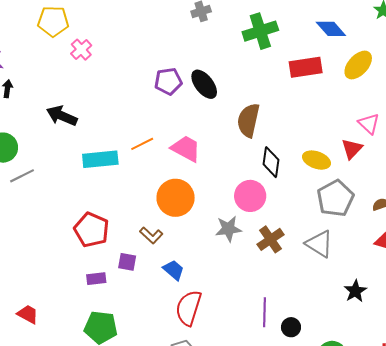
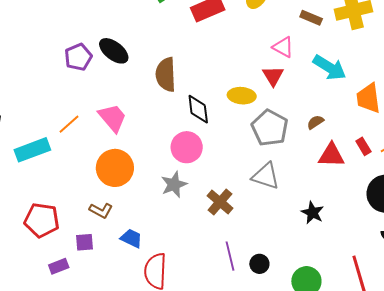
pink trapezoid: (186, 149) -> (113, 118), turned 36
brown cross: (271, 239) -> (220, 202), moved

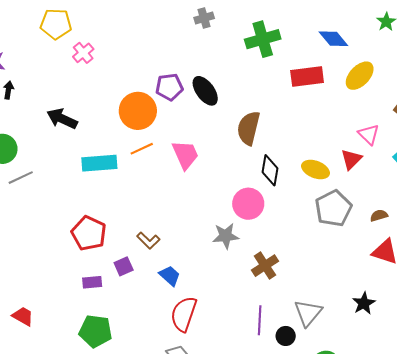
orange circle: (115, 168) -> (138, 111), moved
gray triangle: (266, 176) -> (308, 313), moved, turned 36
black star: (313, 213) -> (364, 303), moved
purple square: (84, 242) -> (124, 266), turned -36

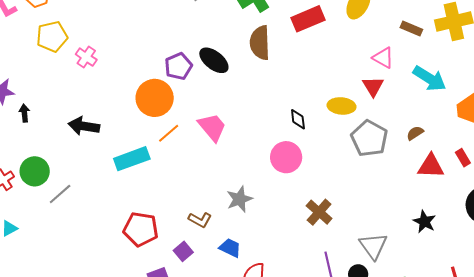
brown semicircle: (249, 128) -> (260, 43), moved
black diamond: (270, 170) -> (298, 119), size x0.7
gray star: (226, 236) -> (239, 199), moved

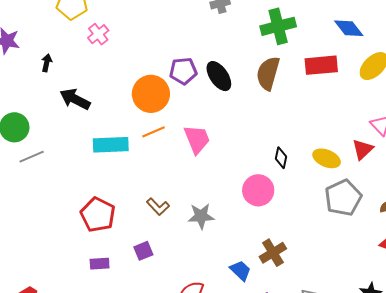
black arrow: (24, 113) -> (47, 63), moved
brown L-shape: (200, 220) -> (158, 207), moved
blue trapezoid: (230, 248) -> (240, 270), moved
purple square: (183, 251) -> (143, 251), moved

